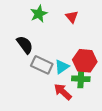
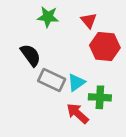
green star: (39, 14) -> (48, 17), turned 30
red hexagon: (85, 61) -> (105, 47), moved

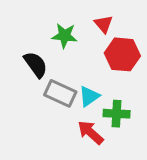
green star: (48, 17) -> (65, 36), moved

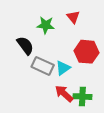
red hexagon: (122, 54) -> (86, 52), moved
green cross: (117, 114) -> (82, 97), moved

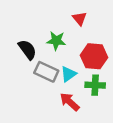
green star: (46, 25) -> (56, 41), moved
green cross: (82, 97) -> (95, 85), moved

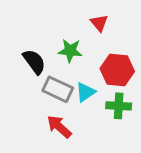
red arrow: (70, 102) -> (59, 127), moved

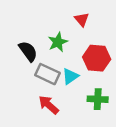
green star: (70, 51) -> (58, 42), turned -30
green cross: (119, 106) -> (98, 99), moved

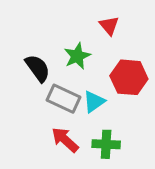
green cross: (98, 99) -> (106, 144), moved

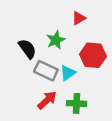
red triangle: (109, 26) -> (79, 18), turned 40
red arrow: (65, 140) -> (47, 100), turned 95

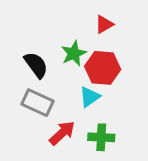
red hexagon: (93, 55) -> (103, 68), moved
gray rectangle: (46, 71) -> (38, 103), moved

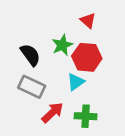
red triangle: (104, 24) -> (88, 21), turned -49

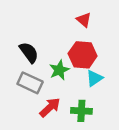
green star: (62, 45) -> (59, 70), moved
cyan triangle: (76, 82) -> (94, 78), moved

